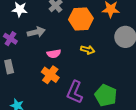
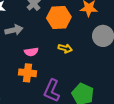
orange cross: (50, 75) -> (28, 73), turned -30

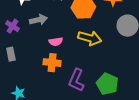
yellow arrow: (65, 48) -> (90, 38), size x1.6

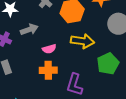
green pentagon: (107, 84) -> (108, 64), moved, turned 30

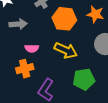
orange cross: (48, 70) -> (25, 69), turned -30

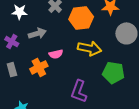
orange cross: (25, 69) -> (39, 67), moved
green pentagon: (84, 79) -> (113, 73), turned 30

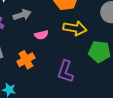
orange cross: (39, 67) -> (26, 60), moved

